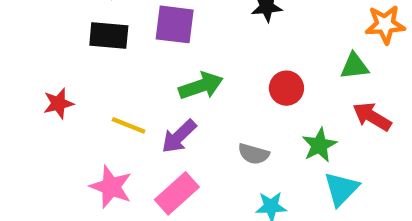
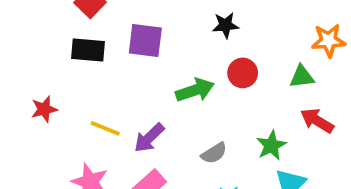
green arrow: (201, 86) -> (195, 90), moved
red circle: (286, 88) -> (243, 73), moved
gray semicircle: (254, 154) -> (214, 153), turned -48

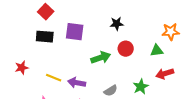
red arrow: (317, 121) -> (165, 74), turned -48
purple arrow: (149, 138) -> (77, 83), turned 54

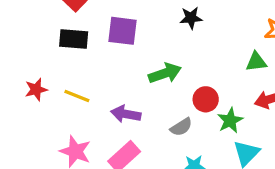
red circle: (126, 49) -> (206, 99), moved
yellow line: (54, 78) -> (77, 96), moved

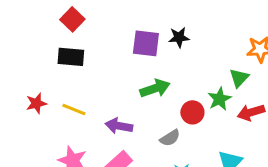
purple square: (123, 31) -> (146, 43), moved
green triangle: (256, 62) -> (239, 78), turned -40
green star: (230, 121) -> (220, 99), moved

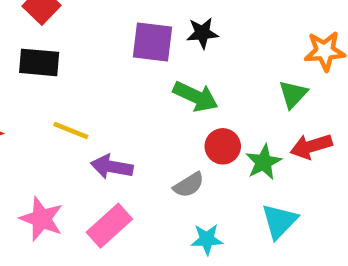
green arrow: (155, 88) -> (196, 96), moved, turned 44
green star: (220, 99) -> (264, 162), moved
yellow line: (74, 109) -> (71, 130), moved

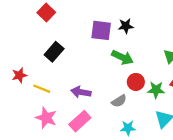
black rectangle: (39, 62) -> (54, 52), moved, turned -54
yellow line: (71, 130) -> (42, 89), moved
green star: (264, 162) -> (156, 90), turned 30

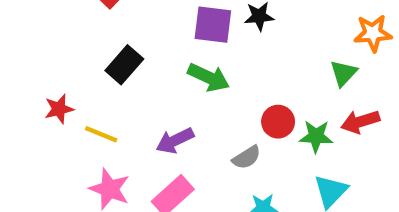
green arrow: (122, 57) -> (209, 77), moved
purple arrow: (81, 92) -> (175, 141), turned -36

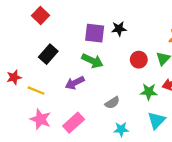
red circle: (278, 122) -> (139, 60), moved
purple arrow: (175, 141) -> (75, 83), moved

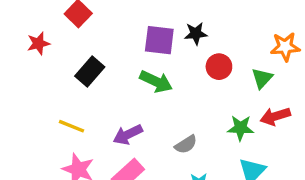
red circle: (139, 60) -> (219, 67), moved
red star: (14, 77) -> (38, 43), moved
purple arrow: (75, 83) -> (128, 135), moved

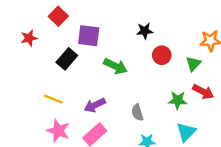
purple square: (159, 40) -> (89, 36), moved
red arrow: (275, 116) -> (203, 92), turned -135
gray semicircle: (186, 144) -> (137, 112), turned 105

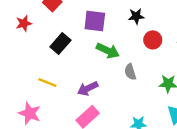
purple square: (89, 36) -> (95, 21), moved
gray semicircle: (137, 112) -> (130, 72), moved
pink star: (58, 131) -> (30, 113), moved

